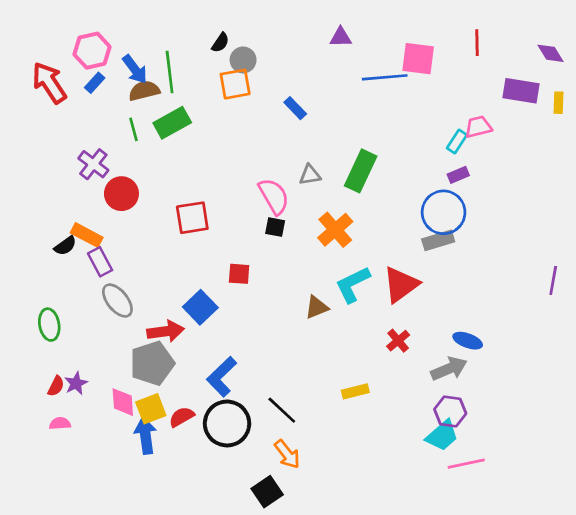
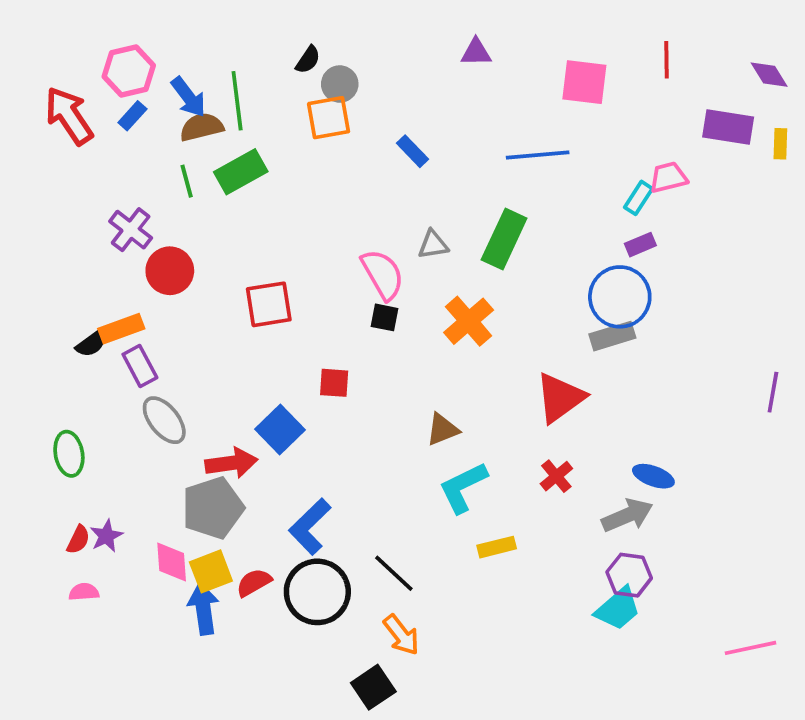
blue line: (385, 77) -> (538, 155), moved
orange rectangle: (87, 235) -> (121, 329), turned -48
cyan L-shape: (353, 284) -> (463, 487), moved
pink line: (466, 464) -> (751, 648), moved

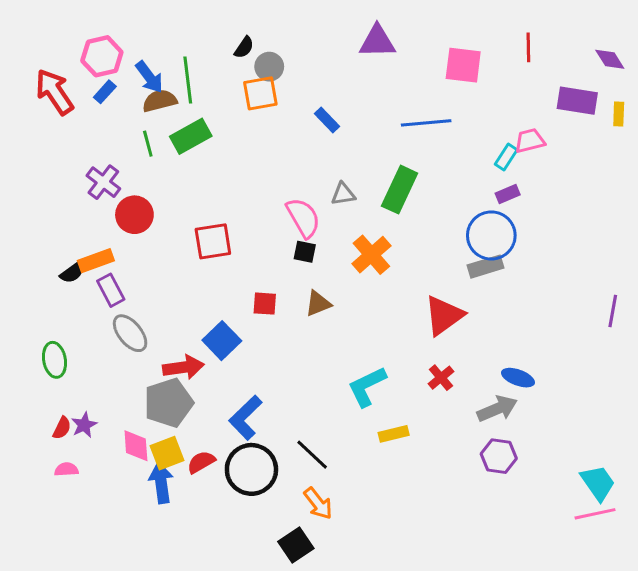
purple triangle: (476, 52) -> (377, 41), size x1.5
brown triangle: (442, 429) -> (318, 304), moved
cyan trapezoid: (618, 609) -> (598, 483), moved, turned -84

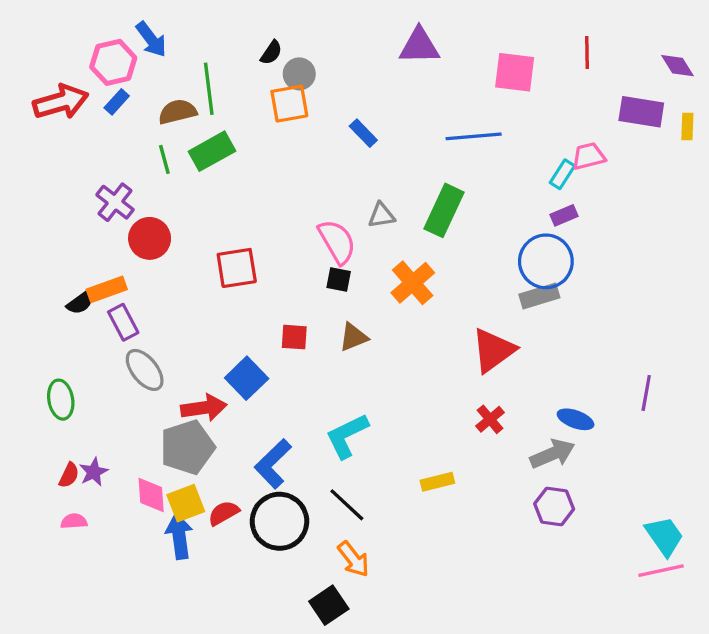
blue arrow: (149, 77) -> (151, 39), moved
red arrow: (54, 92) -> (61, 102), turned 108
purple line: (613, 311) -> (646, 393), moved
cyan L-shape: (367, 386) -> (347, 436), moved

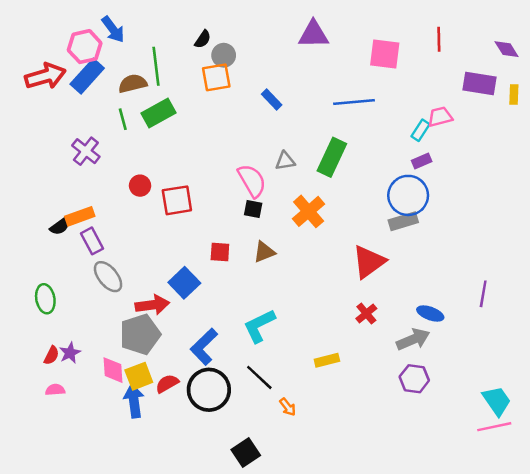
blue rectangle: (117, 102) -> (87, 76), size x1.8
red circle: (150, 238) -> (140, 186), moved, size x0.7
orange arrow: (353, 559) -> (288, 407), moved, size x0.7

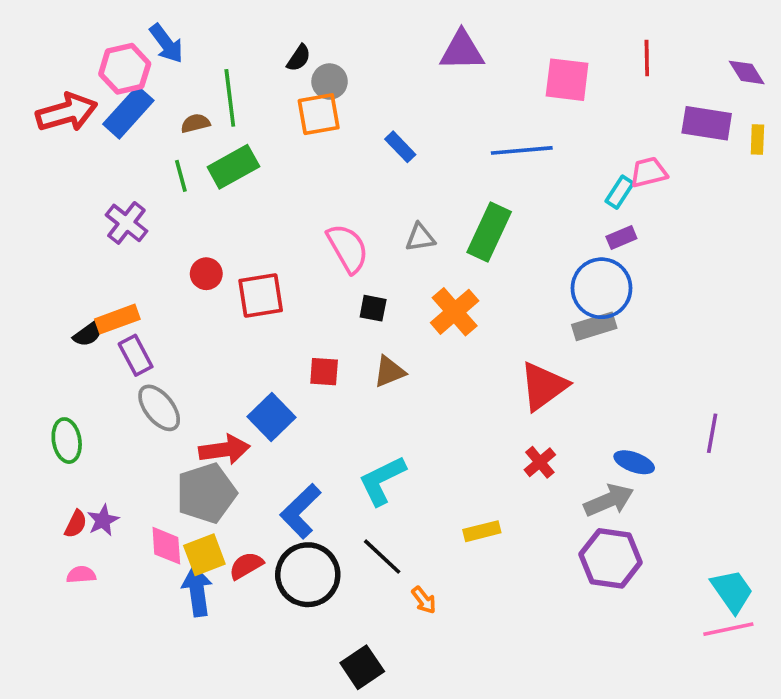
brown semicircle: (133, 84) -> (195, 123), size x0.7
pink semicircle: (252, 181) -> (348, 248), moved
purple hexagon: (414, 379) -> (611, 558), size x1.4

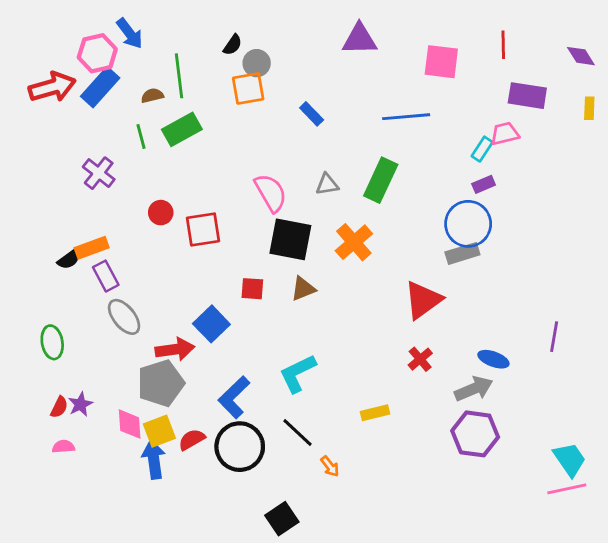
purple rectangle: (707, 123) -> (527, 96), moved
black square: (373, 308) -> (290, 239), size x2.0

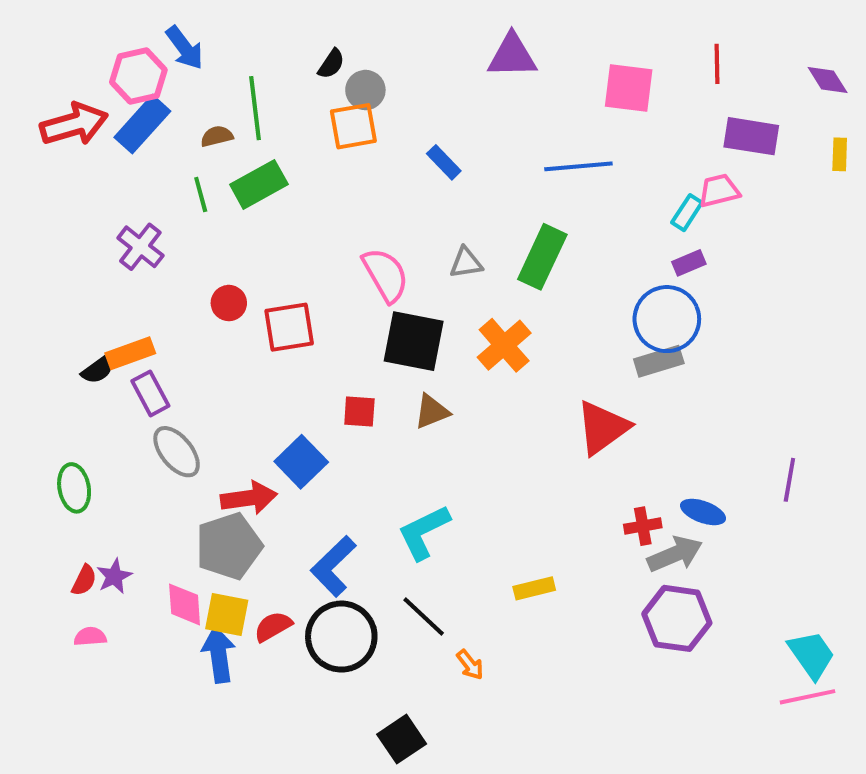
red cross: (420, 359) -> (643, 526), moved, turned 30
yellow square: (159, 431) -> (227, 614), turned 32

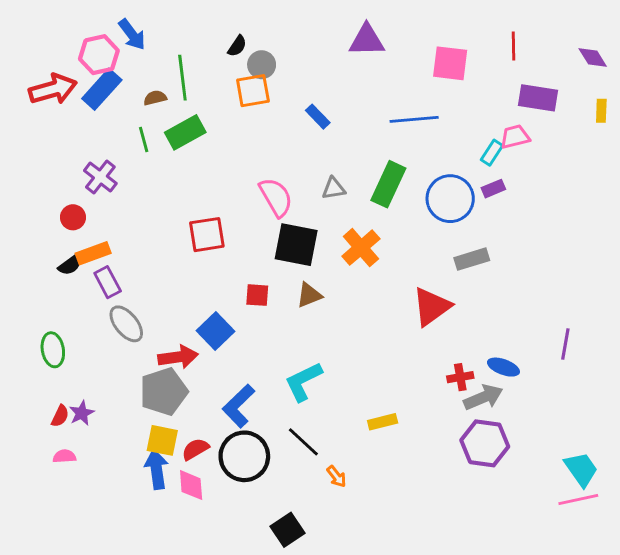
red circle: (229, 303) -> (73, 217), moved
blue circle: (667, 319) -> (450, 199), moved
pink diamond: (185, 604) -> (191, 485), moved

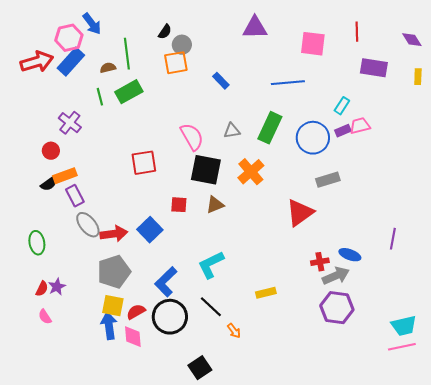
pink trapezoid: (515, 137) -> (360, 126), moved
red arrow: (178, 357) -> (114, 234), moved
pink semicircle: (64, 456) -> (45, 317), turned -119
cyan trapezoid: (581, 469) -> (404, 326), turned 112

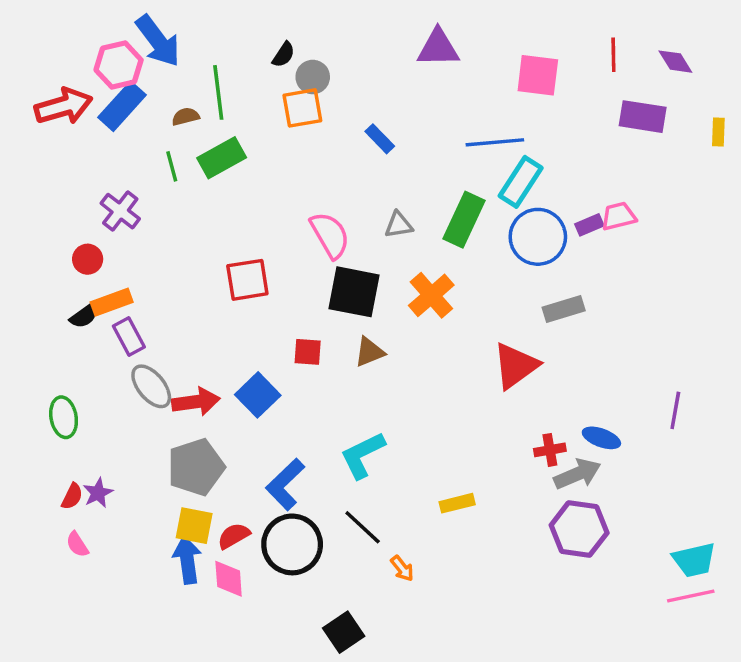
blue arrow: (92, 24) -> (158, 41), size x1.4
purple diamond: (412, 40) -> (675, 62), moved
cyan rectangle: (342, 106) -> (521, 182), moved, size x1.6

